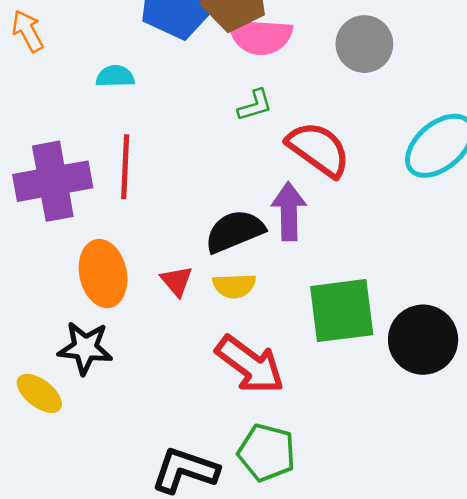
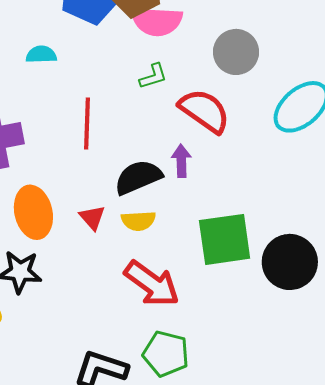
gray circle: (364, 44) -> (236, 52), moved
red line: (125, 167) -> (87, 124), moved
purple arrow: (289, 211) -> (181, 161), size x0.7

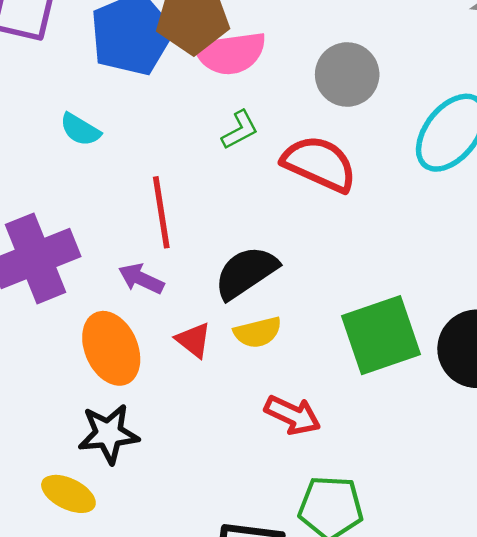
cyan semicircle: (41, 55) -> (80, 130), turned -136
purple arrow: (181, 161) -> (141, 279), moved, turned -52
red arrow: (152, 284) -> (293, 415), size x0.7

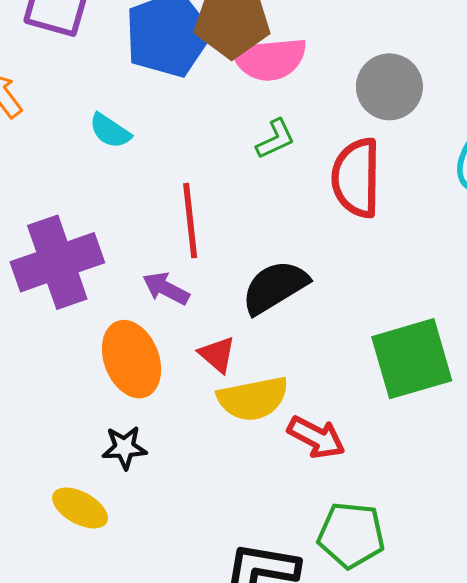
red semicircle: (319, 164) -> (356, 178), turned -116
yellow semicircle: (258, 332) -> (253, 399), moved, size x1.4
black star: (108, 434) -> (124, 448), size x0.7

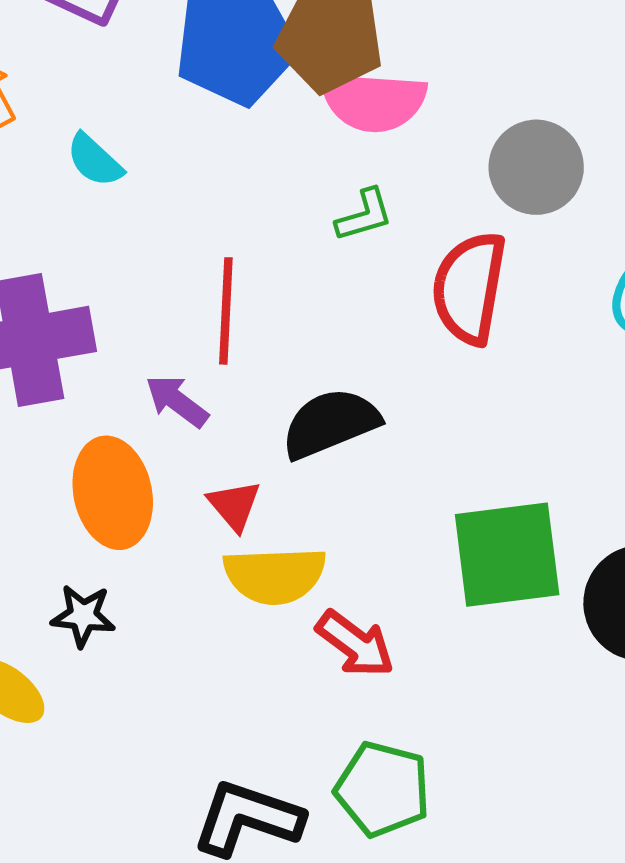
cyan semicircle: (110, 131) -> (95, 160), moved

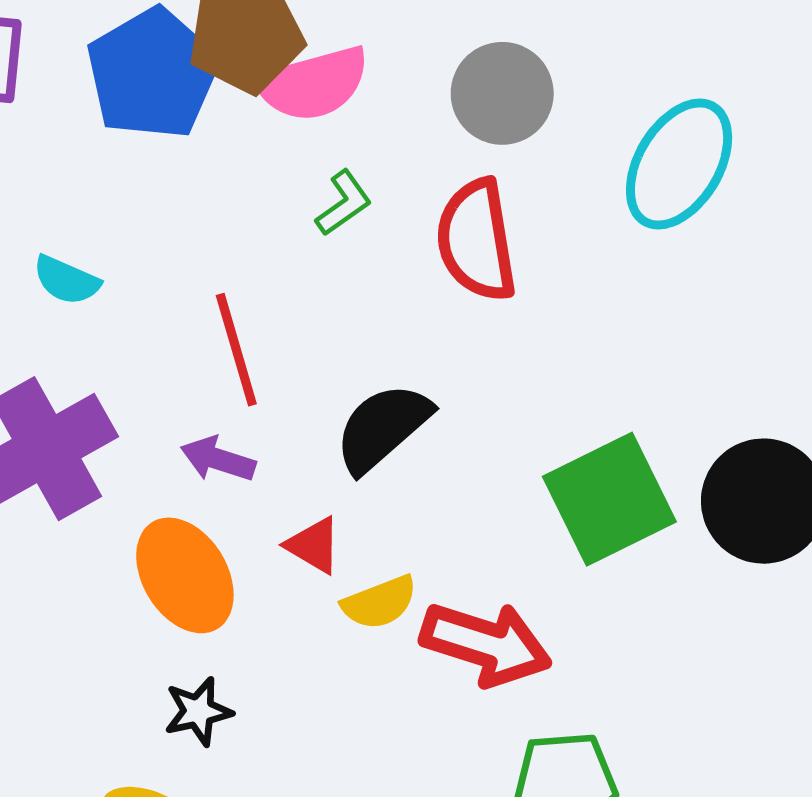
cyan semicircle: (95, 160) -> (66, 280), moved
yellow semicircle: (275, 575) -> (380, 602), size x0.7
red arrow: (355, 644) -> (486, 644), size x1.4

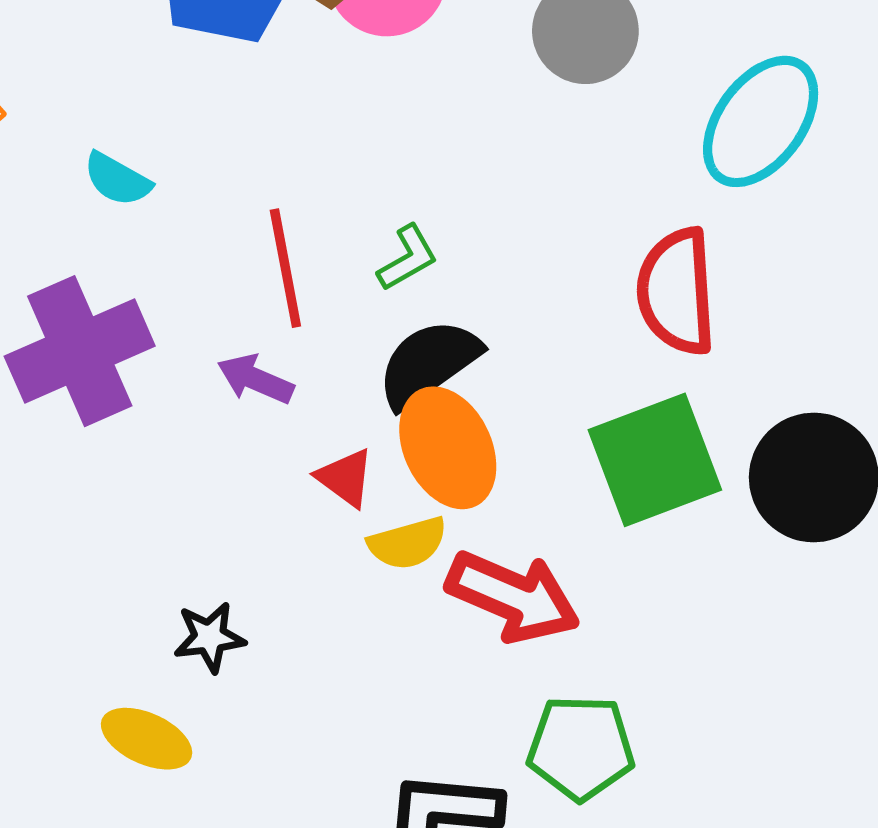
green L-shape: (344, 203) -> (408, 258), moved
red semicircle: (476, 240) -> (677, 292), moved
orange ellipse: (185, 575) -> (448, 448), moved

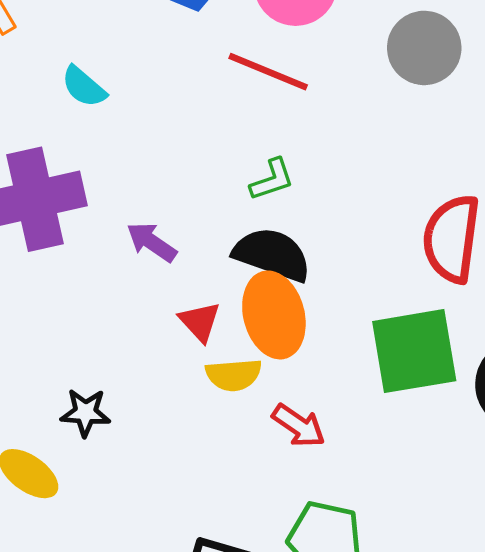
red line: (285, 268) -> (268, 72), moved, turned -68
black semicircle: (428, 363) -> (272, 254), turned 44
red arrow: (513, 597) -> (299, 426), size x0.6

